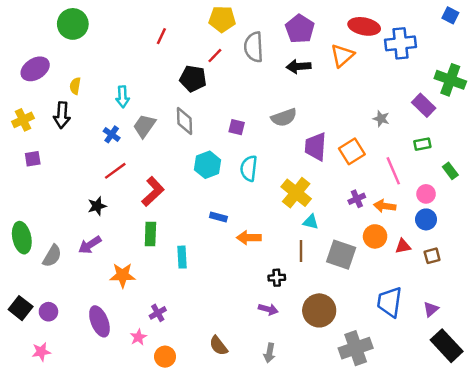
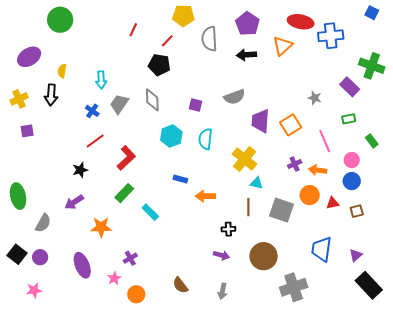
red line: (215, 56) -> (167, 41), moved
green rectangle: (150, 234) -> (124, 193), turned 42
gray semicircle: (52, 256) -> (43, 223), moved
cyan rectangle: (182, 257) -> (150, 212), turned -42

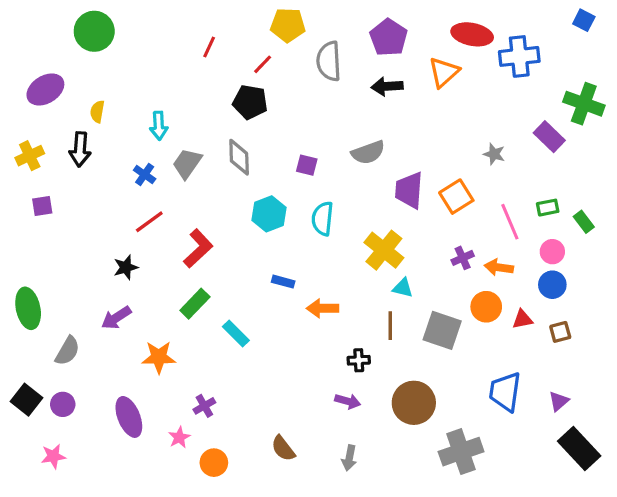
green rectangle: (349, 119) -> (548, 208), moved

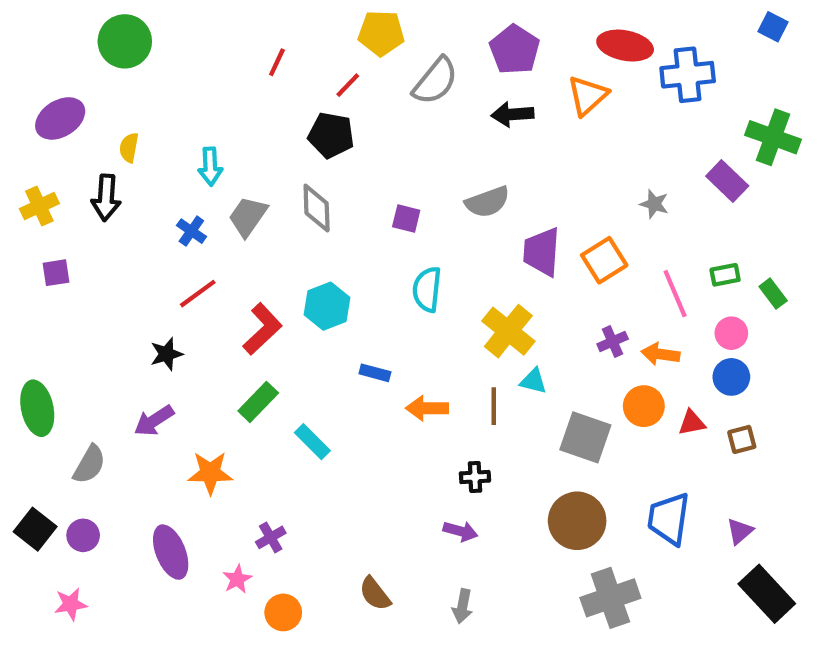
gray semicircle: (329, 61) -> (435, 81), turned -138
cyan hexagon: (269, 214) -> (327, 306), moved
brown line: (390, 326) -> (494, 406), moved
brown circle: (414, 403) -> (577, 521), moved

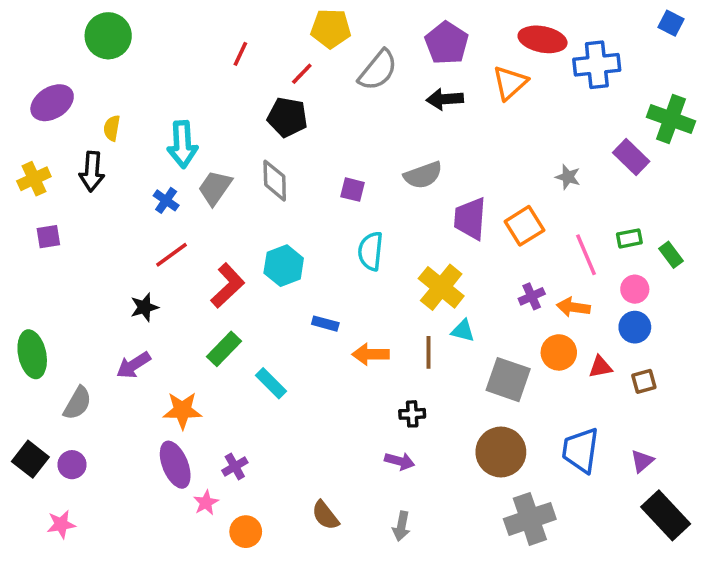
cyan arrow: (210, 166) -> (182, 144), size x1.4
purple ellipse: (171, 552) -> (175, 465), moved

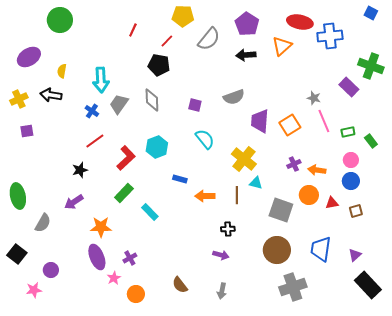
black arrow: (92, 171) -> (51, 95), turned 95
cyan semicircle: (371, 251) -> (205, 139), turned 135
pink line: (586, 255) -> (324, 121), moved
purple circle: (72, 465) -> (51, 270), moved

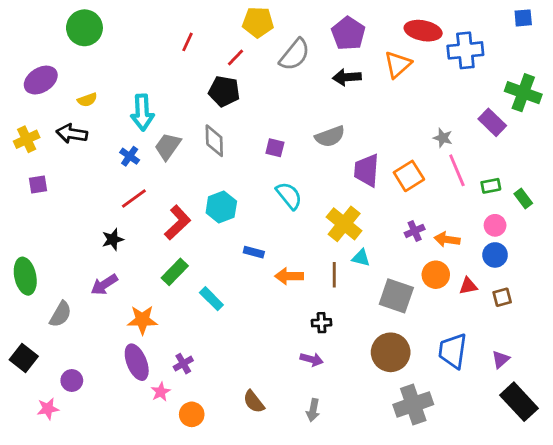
blue square: (371, 13) -> (523, 18), turned -32
yellow semicircle: (62, 71) -> (87, 100), turned -120

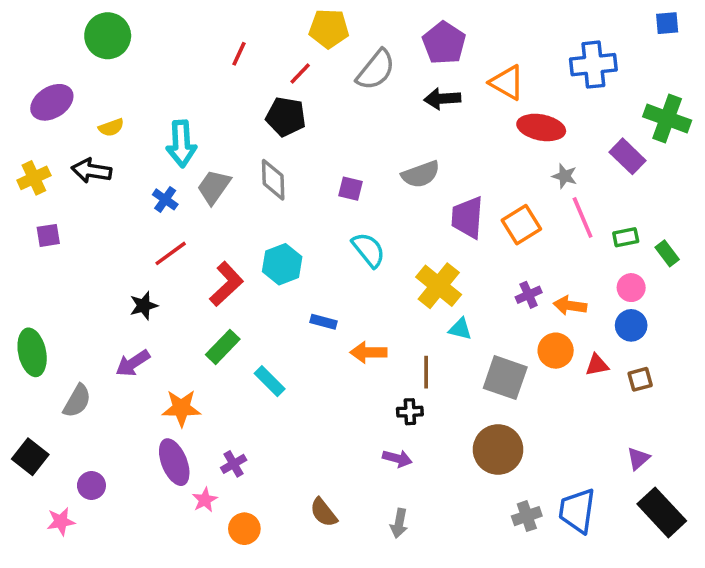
red ellipse: (423, 31) -> (541, 127), moved
orange triangle: (398, 64) -> (507, 83), turned -48
brown line: (334, 275) -> (426, 372), moved
blue trapezoid: (453, 351) -> (577, 511), moved
gray cross: (413, 404) -> (527, 516), size x0.6

